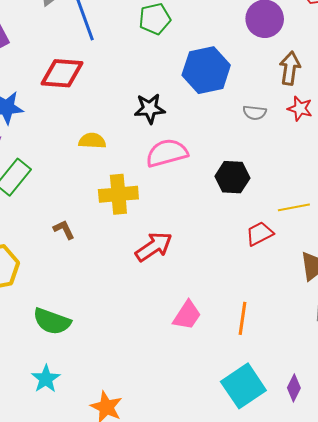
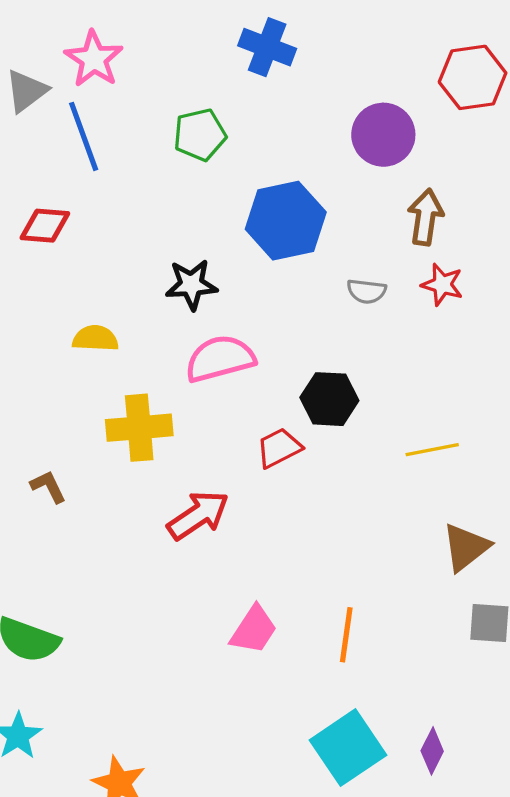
red diamond: (62, 73) -> (45, 226), size x0.7
red trapezoid: (260, 234) -> (279, 448), moved

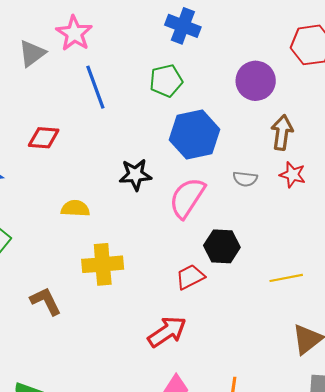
green pentagon: (200, 135) -> (166, 81), moved
blue line: (84, 136) -> (95, 87), moved
pink semicircle: (220, 359) -> (187, 198), moved, turned -42
brown L-shape: (48, 487) -> (46, 301), size x1.4
red arrow: (198, 515) -> (167, 332), moved

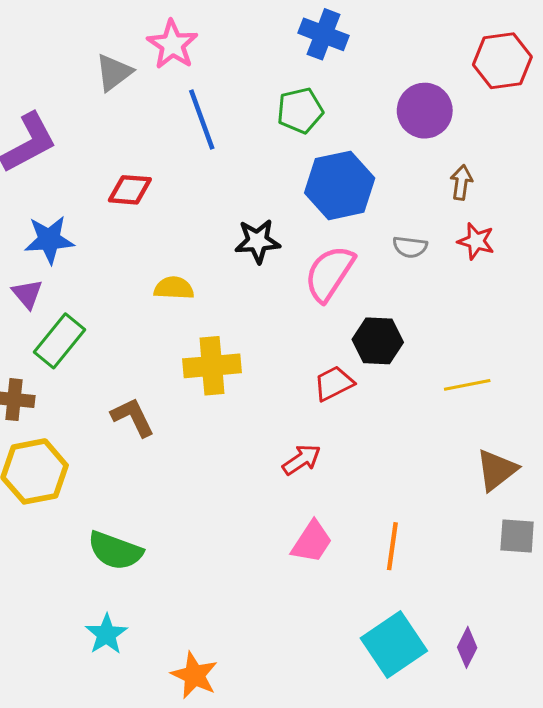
brown arrow: (282, 132) -> (461, 182), size x0.7
red arrow: (167, 332) -> (301, 460), size x0.7

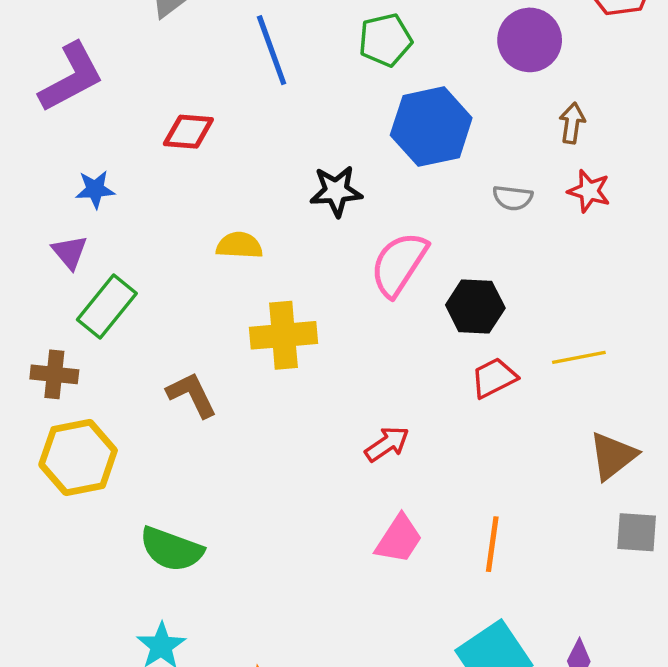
blue star: (49, 240) -> (95, 189), size x0.7
pink semicircle: (329, 273) -> (399, 264), moved
red trapezoid: (334, 383) -> (494, 378), moved

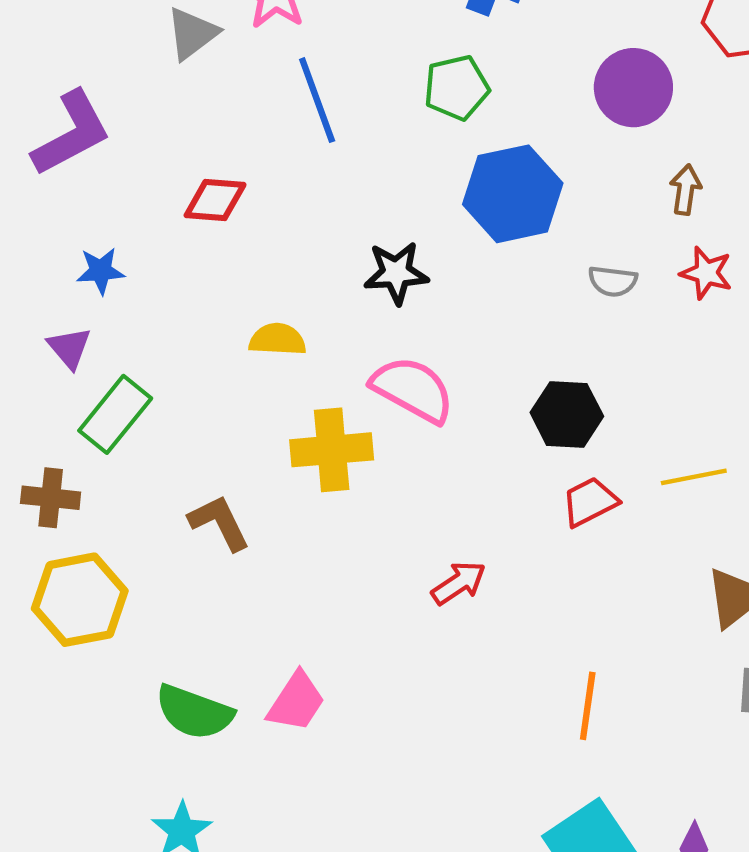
pink semicircle: (399, 264) -> (413, 389), moved, turned 86
pink trapezoid: (399, 539) -> (296, 702), moved

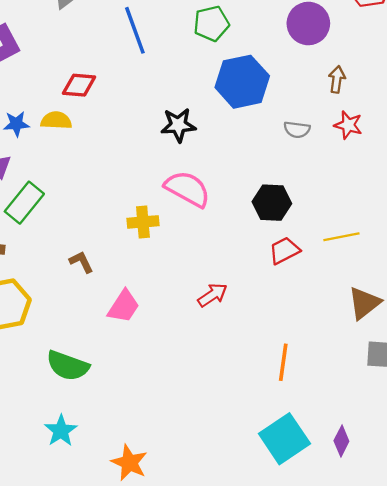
yellow semicircle: (277, 339) -> (56, 120), moved
yellow cross: (332, 450) -> (143, 222), size x0.7
brown L-shape: (219, 523) -> (81, 262), size x0.7
pink trapezoid: (296, 702) -> (124, 306), moved

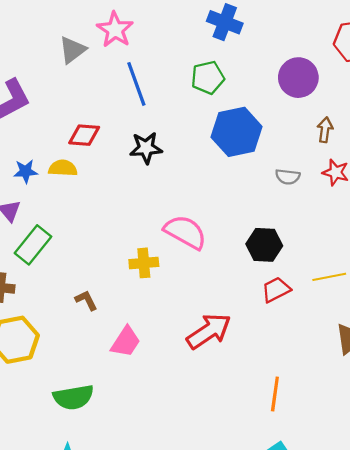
black star: (178, 125) -> (146, 148), moved
red arrow: (213, 295) -> (209, 331), size x1.6
green semicircle: (68, 366) -> (73, 397), turned -30

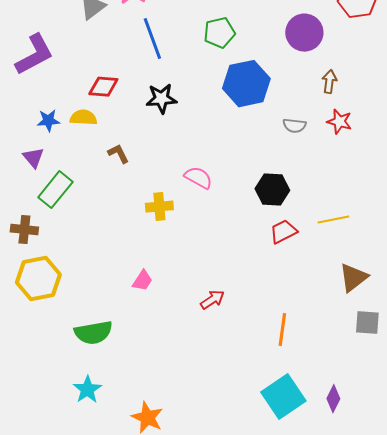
pink semicircle: (185, 232) -> (198, 178), size x0.7
brown L-shape: (86, 300) -> (118, 154), moved
red arrow: (209, 331) -> (212, 300), moved, size x0.6
pink trapezoid: (126, 342) -> (142, 281), size x0.7

